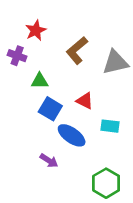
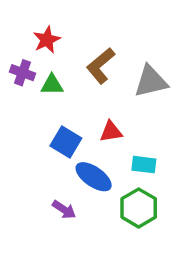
green triangle: (40, 81) -> (52, 85), moved
red triangle: (85, 101) -> (111, 132), turned -36
green hexagon: (106, 183) -> (139, 208), moved

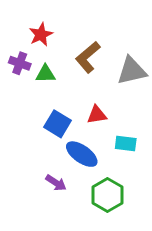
green hexagon: (139, 208) -> (107, 195), moved

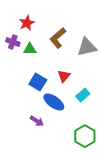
red triangle: (97, 115) -> (64, 76), turned -40
cyan rectangle: (126, 144) -> (83, 95), turned -48
green hexagon: (107, 195) -> (85, 136), moved

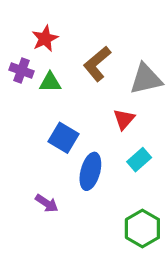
red triangle: (64, 76) -> (124, 119), moved
blue ellipse: (54, 102) -> (90, 171), turned 70
purple arrow: (37, 121) -> (47, 203), moved

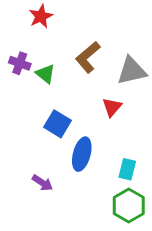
red star: (45, 39) -> (41, 16), moved
green triangle: (50, 82) -> (45, 74), turned 40
cyan rectangle: (139, 160) -> (127, 169), moved, turned -35

